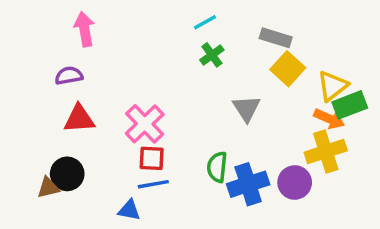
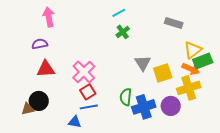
gray rectangle: (276, 38) -> (174, 23), moved
yellow square: (288, 69) -> (163, 73), moved, turned 30
red square: (152, 158) -> (88, 92), turned -35

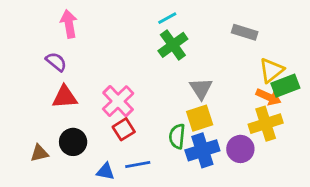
green cross: (123, 32) -> (173, 45), size x1.5
purple semicircle: (40, 44) -> (56, 62), turned 49
yellow square: (163, 73) -> (200, 118), moved
black circle: (39, 101) -> (73, 142), moved
blue line: (89, 107) -> (138, 164), moved

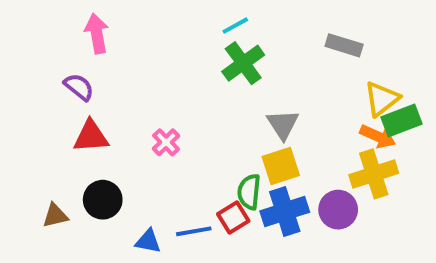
pink cross: (118, 101) -> (166, 142), size x0.6
red square: (124, 129) -> (233, 217), moved

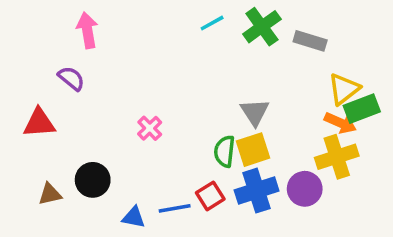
green cross: (243, 63) -> (262, 27), moved
red triangle: (91, 136) -> (39, 123), moved
green semicircle: (249, 192) -> (225, 151), moved

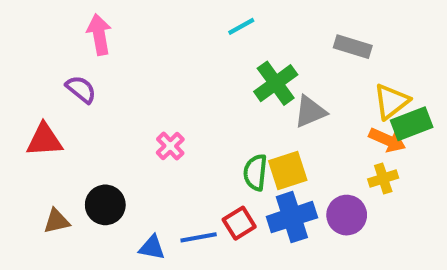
green cross: (262, 27) -> (276, 83), moved
gray triangle: (255, 112) -> (310, 112), moved, turned 40
yellow cross: (337, 157) -> (383, 179), size x0.6

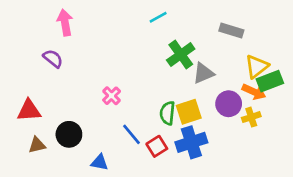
red triangle: (44, 140) -> (29, 110), moved
purple circle: (347, 215) -> (229, 104), moved
blue line: (199, 237) -> (131, 134), moved, turned 60

